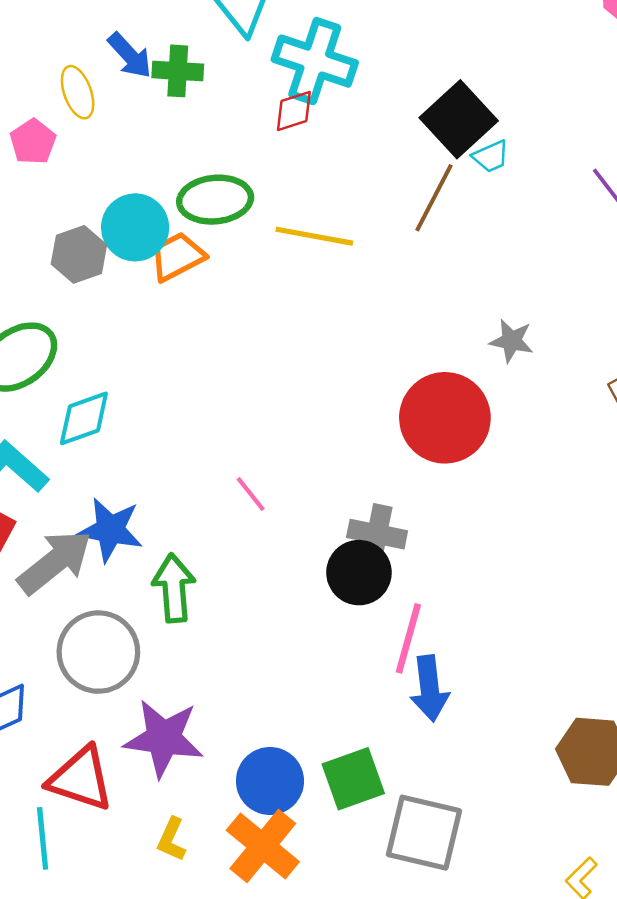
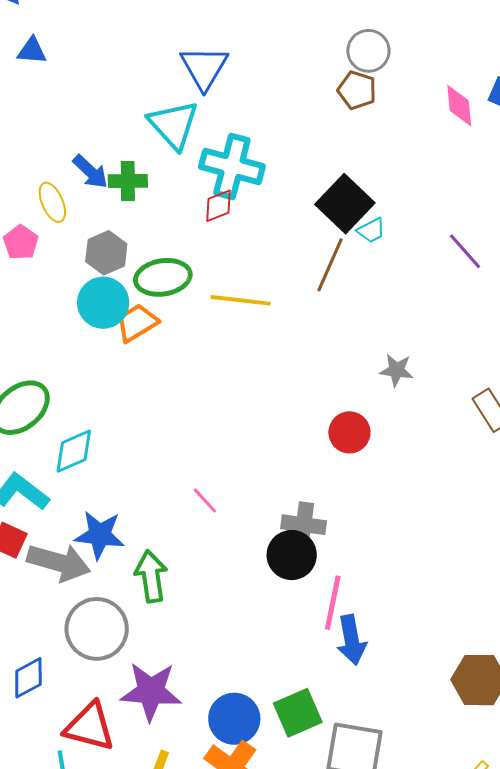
gray hexagon: (79, 254) -> (106, 253), moved
red circle: (445, 418) -> (349, 432), size x0.6
gray arrow: (55, 562) -> (59, 562), turned 58

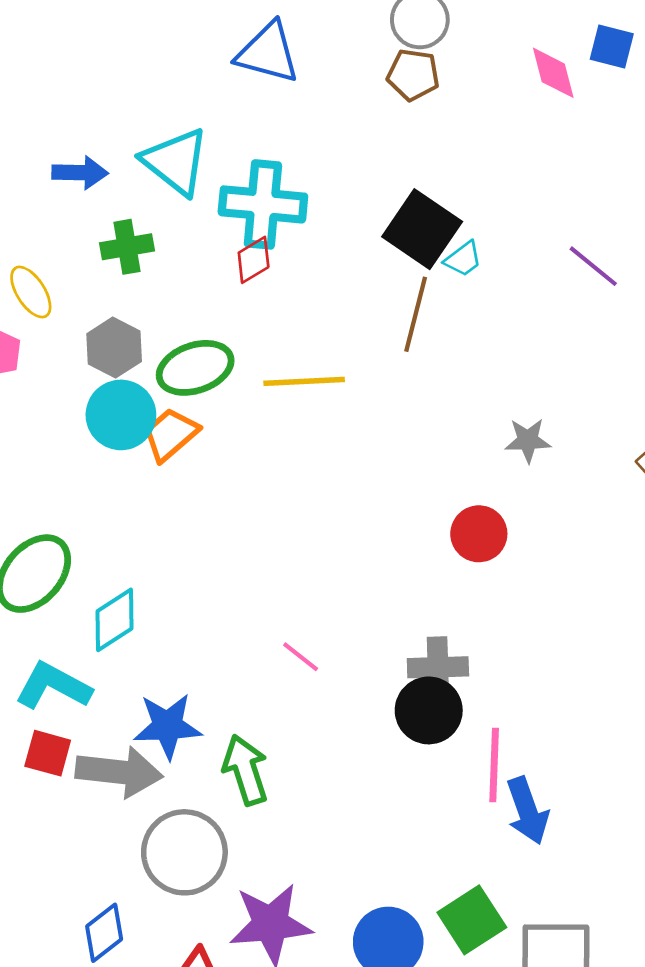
blue triangle: (204, 68) -> (268, 53), moved, turned -36
blue arrow: (90, 172) -> (80, 173), moved, turned -33

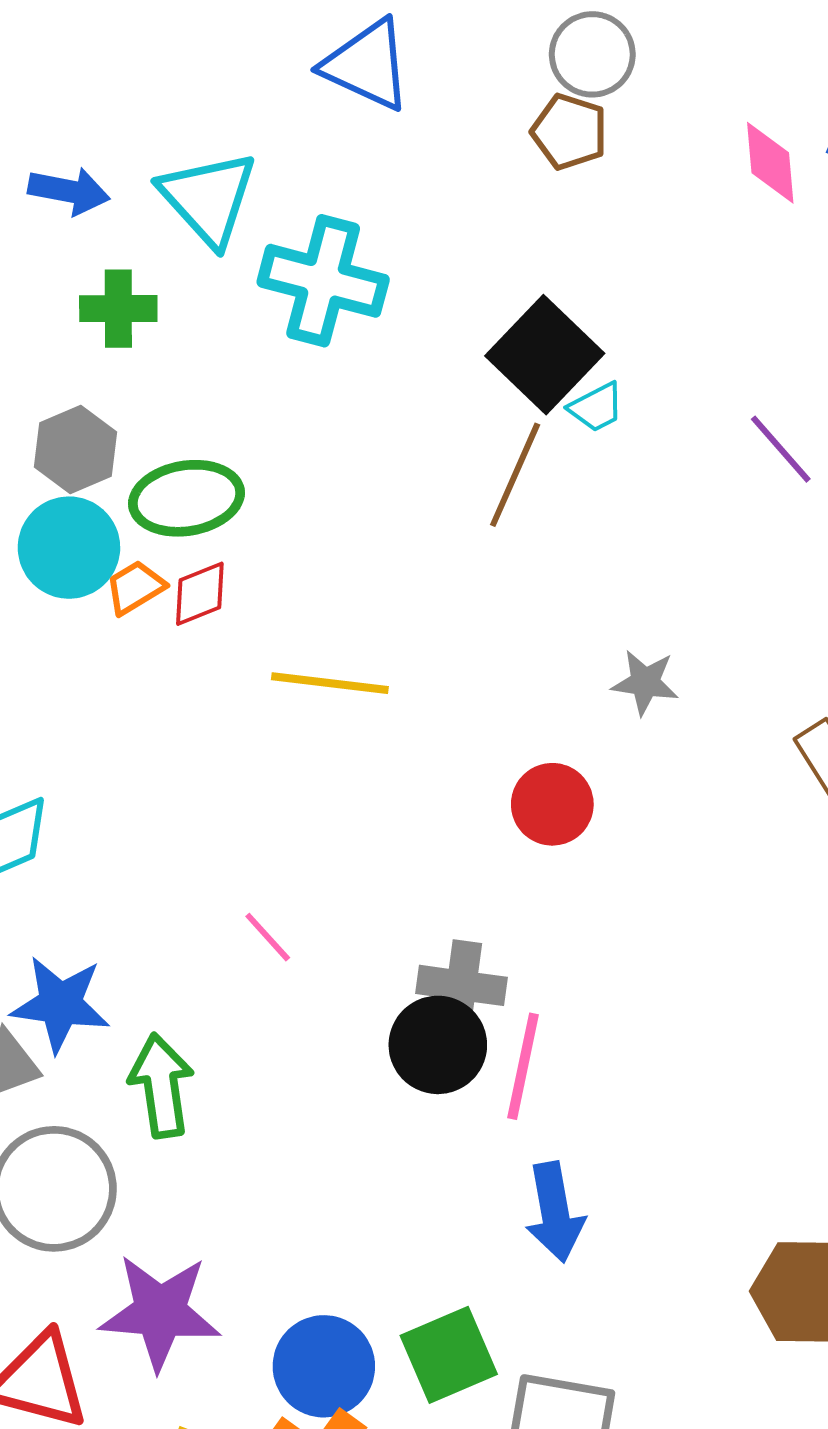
red diamond: (254, 260) -> (200, 594), moved
yellow line: (304, 381) -> (330, 683), moved
orange trapezoid: (171, 434) -> (135, 587), size x0.7
pink line: (494, 765) -> (523, 1066), moved

